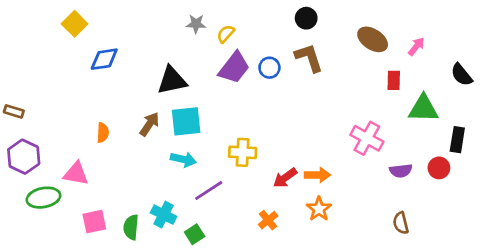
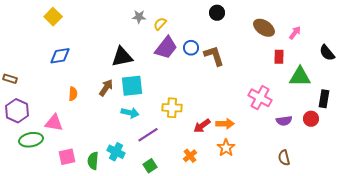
brown L-shape: (309, 58) -> (214, 56), moved
blue diamond: (104, 59) -> (60, 56), moved
green square: (195, 234) -> (150, 166), moved

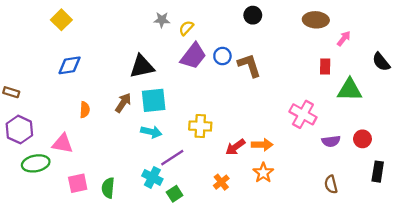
brown ellipse: (264, 28) -> (316, 20), moved, turned -30
black rectangle: (324, 99) -> (378, 172), moved
cyan cross: (116, 152) -> (152, 177), moved

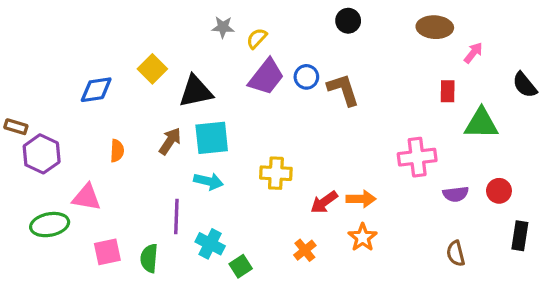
yellow square: (61, 20) -> (152, 69), moved
pink cross: (303, 114) -> (417, 157), turned -36
purple hexagon: (19, 130) -> (42, 154), moved
purple line: (172, 158) -> (176, 217), moved, turned -55

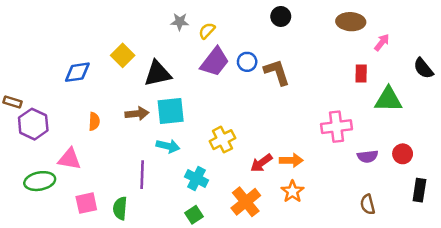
brown arrow: (170, 141) -> (137, 114), turned 50
yellow cross: (276, 173) -> (222, 140), turned -30
cyan cross: (210, 244) -> (197, 178), moved
orange cross: (305, 250) -> (246, 202), size x1.6

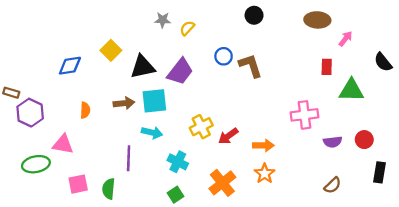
purple trapezoid: (215, 62) -> (180, 72), moved
red arrow: (261, 163) -> (228, 136), moved
brown semicircle: (368, 204) -> (333, 185), turned -120

